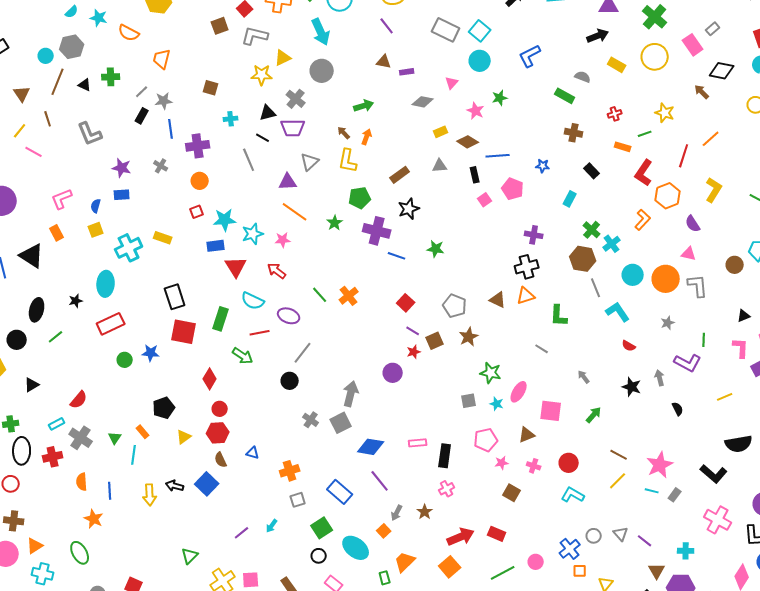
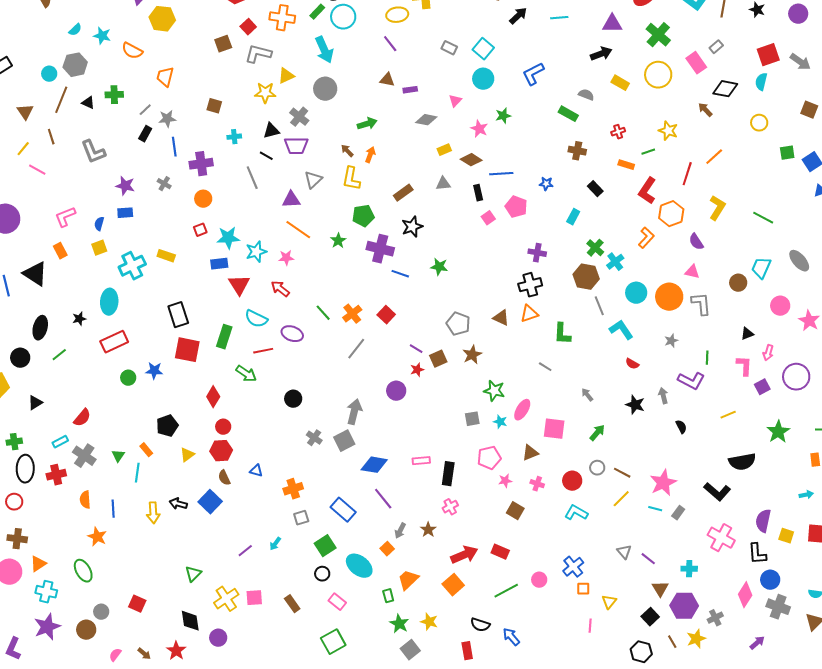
gray rectangle: (446, 30) -> (449, 48), size x0.6
red square: (406, 303) -> (386, 315), moved
gray line: (303, 353) -> (356, 349), moved
gray circle: (594, 536) -> (597, 468), moved

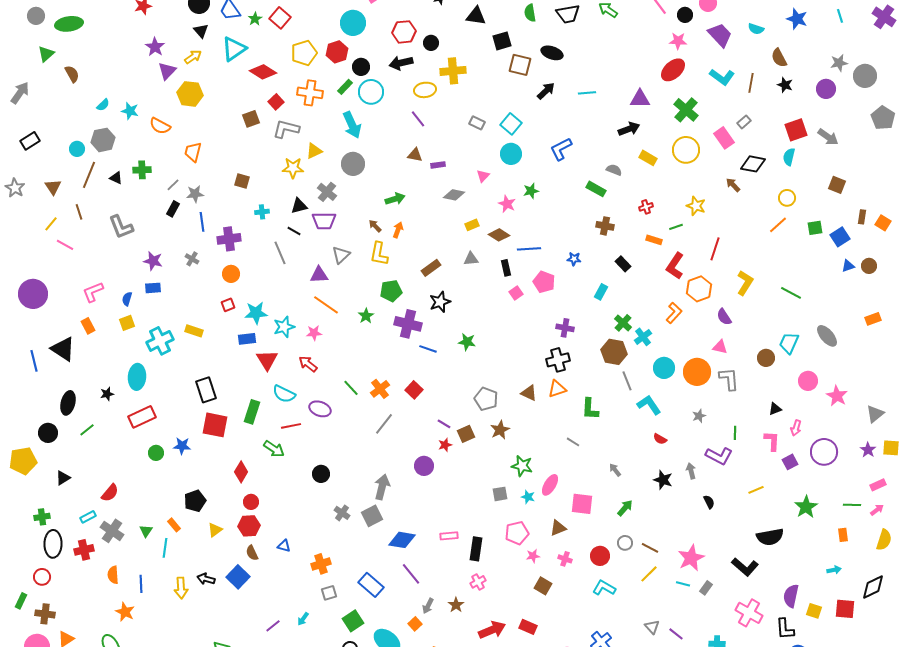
orange line: (714, 157) -> (778, 225), moved

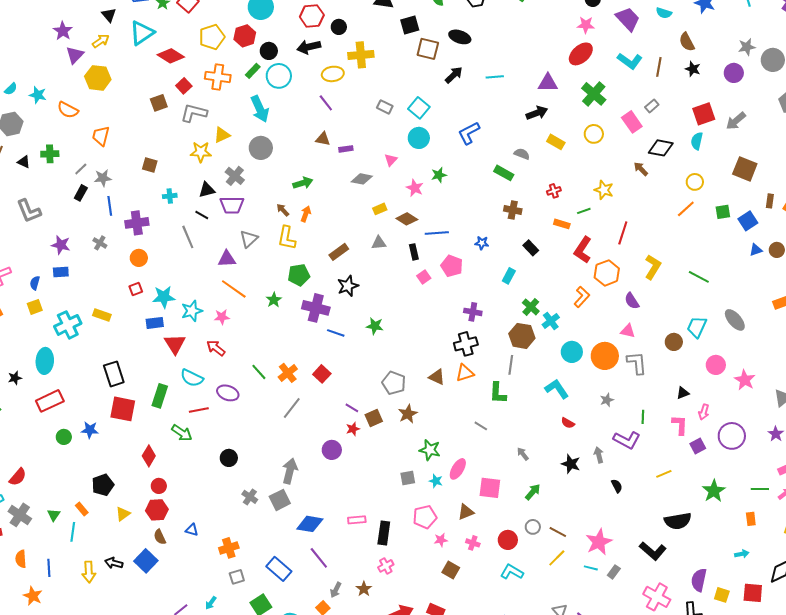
gray arrow: (828, 137) -> (736, 121), turned 105
yellow circle: (686, 150) -> (594, 134), size x0.7
brown square: (837, 185) -> (745, 169), size x1.4
gray line: (627, 381) -> (511, 365), moved, turned 30

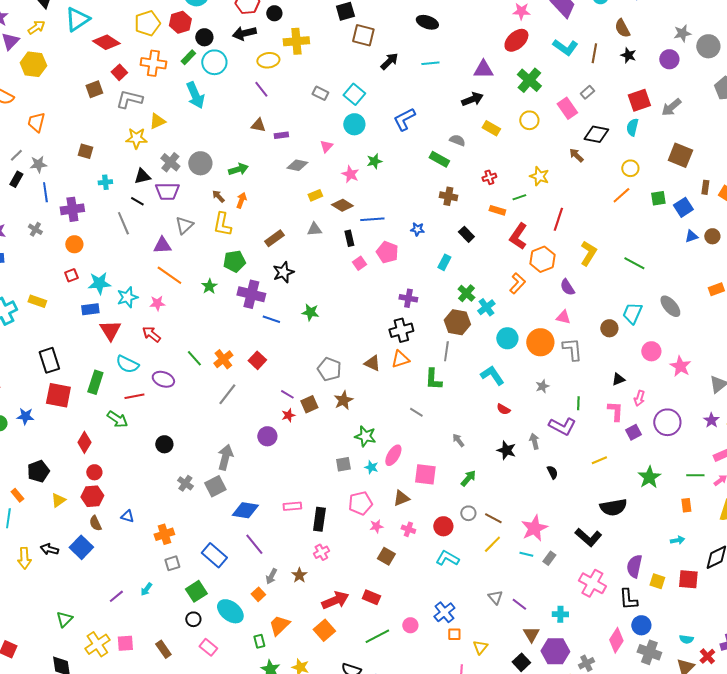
black ellipse: (460, 37) -> (427, 22), moved
gray circle: (261, 148) -> (200, 163), moved

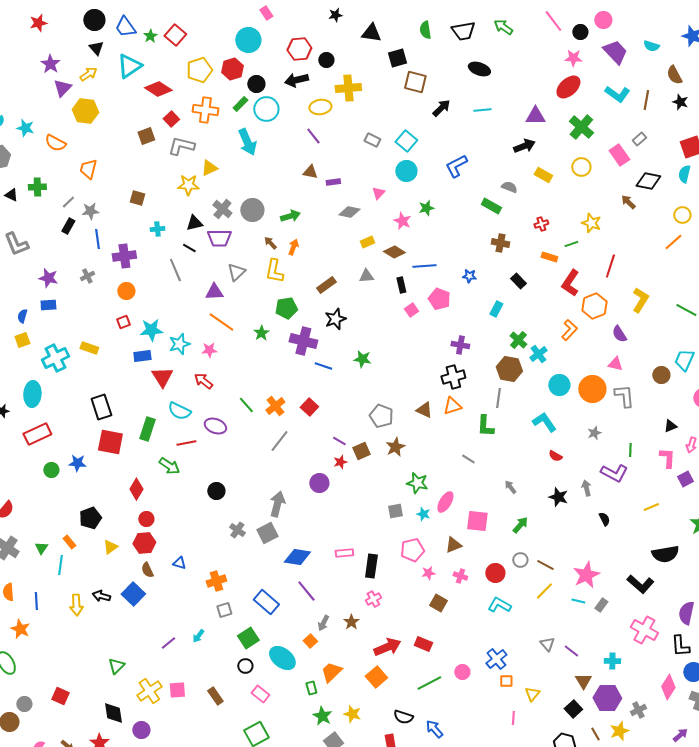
gray cross: (35, 229) -> (87, 276), turned 32

